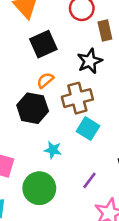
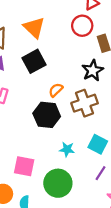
black square: (43, 44) -> (34, 61), moved
cyan square: (88, 129) -> (98, 144), moved

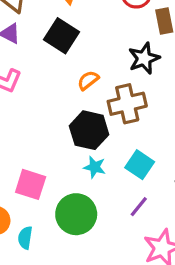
black square: (34, 61) -> (61, 36), turned -35
black hexagon: (47, 115) -> (89, 130), moved

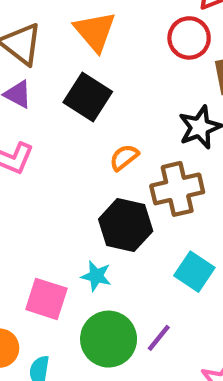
cyan star: (95, 167) -> (96, 276), moved
purple line: (139, 207) -> (159, 338), moved

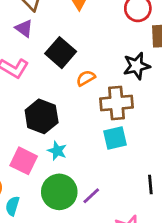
black square: (88, 97) -> (61, 53), moved
black hexagon: (126, 225) -> (42, 116), moved
cyan square: (194, 272) -> (115, 138), moved, turned 35

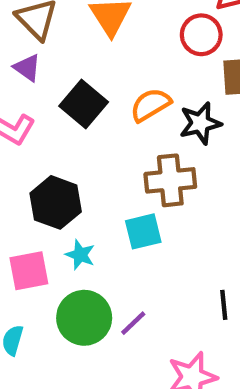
orange semicircle: (86, 78) -> (150, 105), moved, size x1.4
cyan square: (115, 138) -> (143, 231), moved
pink square: (24, 161) -> (29, 271), turned -36

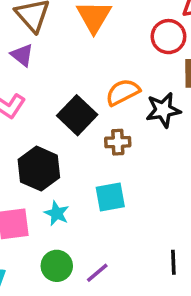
black square: (84, 104) -> (77, 115), moved
brown cross: (170, 180) -> (118, 142), moved, size x0.6
green circle: (84, 318) -> (57, 266), size x0.7

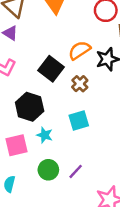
brown cross: (118, 142) -> (80, 84), turned -35

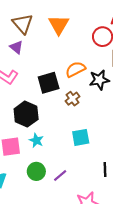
black square: (51, 69) -> (49, 83), turned 30
cyan square: (79, 120) -> (81, 137), moved

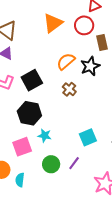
orange triangle: (59, 25) -> (53, 23), moved, turned 35
black square: (49, 83) -> (32, 80), moved
cyan square: (81, 137) -> (88, 137), moved

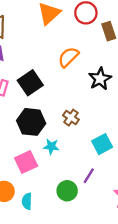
black star: (90, 66) -> (100, 79), moved
brown cross: (69, 89) -> (71, 118), moved
green circle: (51, 164) -> (67, 191), moved

